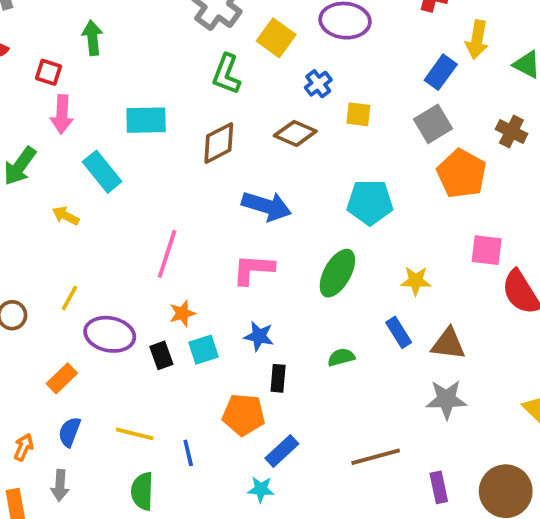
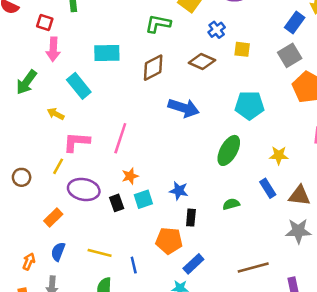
green L-shape: (226, 74) -> (158, 24), turned 80
pink L-shape: (253, 269) -> (76, 142), moved

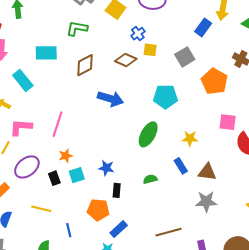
green L-shape: (158, 24) -> (77, 28), moved
yellow square: (242, 49) -> (150, 50), moved
gray square: (290, 55) -> (185, 57), moved
purple ellipse: (84, 189) -> (27, 167), turned -50
yellow line: (100, 253) -> (41, 209), moved

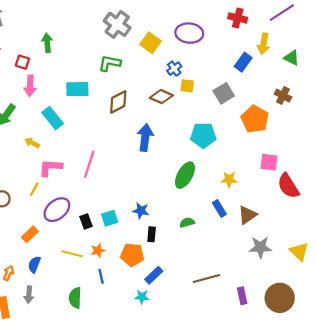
blue arrow: (110, 99) -> (145, 137), turned -100
orange star: (66, 156) -> (98, 250), moved
brown triangle: (207, 172) -> (247, 215), turned -42
gray star: (206, 202) -> (260, 247), moved

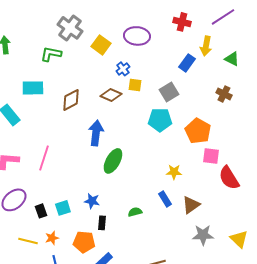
green L-shape: (110, 63) -> (51, 54), moved
orange pentagon: (255, 119) -> (198, 131), moved
cyan pentagon: (203, 135) -> (160, 120), moved
green ellipse: (185, 175) -> (113, 161), moved

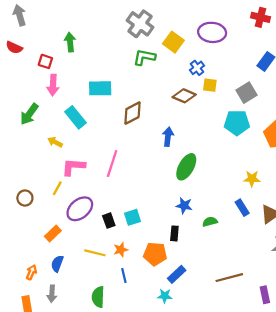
green L-shape: (51, 54) -> (144, 57), moved
brown diamond: (71, 100) -> (132, 113), moved
blue arrow: (96, 133) -> (168, 137), size x0.7
blue star: (92, 201) -> (184, 206), moved

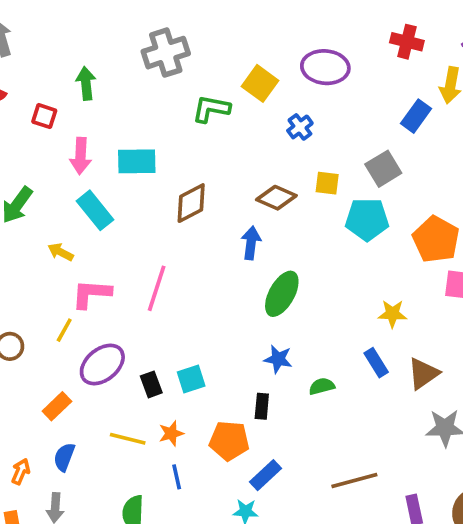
gray cross: (140, 24) -> (166, 53), moved, turned 36
pink arrow: (53, 85) -> (81, 156), moved
yellow square: (210, 85) -> (327, 183), moved
brown diamond: (184, 96) -> (276, 198), moved

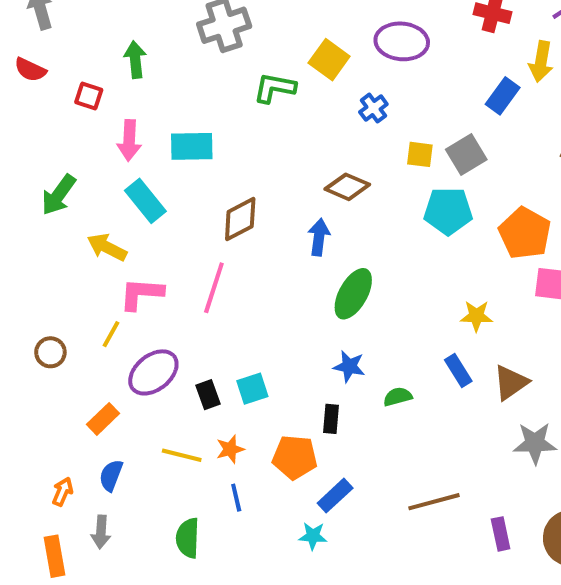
yellow square: (327, 183) -> (420, 154), moved
brown diamond: (191, 203) -> (240, 219), moved
yellow arrow: (61, 252) -> (107, 247), size x1.4

